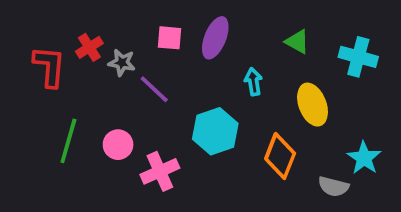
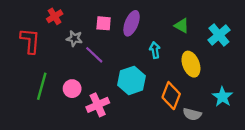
red cross: (89, 47) -> (55, 16), moved
cyan cross: (358, 57) -> (219, 35), turned 35
gray semicircle: (333, 187) -> (192, 114), moved

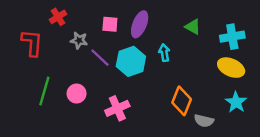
cyan cross: (219, 35) -> (232, 37), turned 30
yellow ellipse: (191, 64) -> (231, 68), moved, turned -45
cyan hexagon: (132, 80) -> (131, 61), moved
pink cross: (98, 105) -> (117, 108), moved

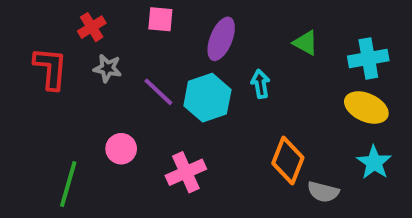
pink square: (110, 24) -> (160, 19), moved
gray star: (79, 40) -> (107, 68), moved
green line: (44, 91) -> (68, 184), moved

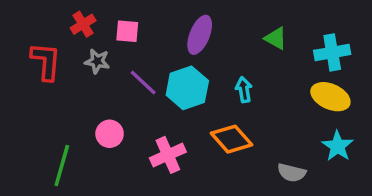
pink square: (160, 19) -> (127, 31), moved
cyan arrow: (260, 84) -> (244, 90), moved
orange diamond: (288, 160) -> (231, 139), moved, turned -63

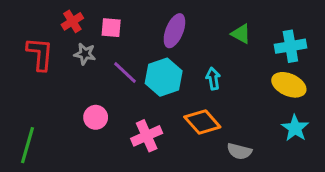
green line: (62, 166) -> (28, 145), moved
gray semicircle: (292, 173) -> (239, 151), moved

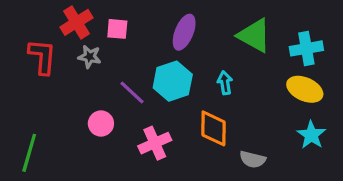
red cross: (72, 21) -> (76, 22), size x1.4
green triangle: (241, 34) -> (254, 35), size x1.6
purple line: (125, 72) -> (132, 93), moved
orange diamond: (202, 122) -> (213, 128), turned 42

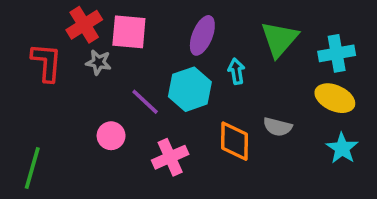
pink square: (117, 29) -> (129, 32), size x1.5
green triangle: (254, 35) -> (279, 39), turned 42
cyan arrow: (225, 83) -> (236, 71), moved
gray semicircle: (253, 159) -> (278, 127), moved

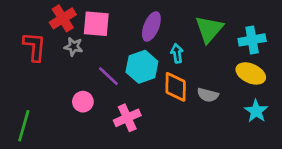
orange diamond: (235, 141) -> (176, 87), moved

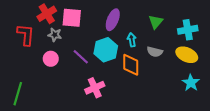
green triangle: (209, 29) -> (156, 22), size x0.7
gray semicircle: (208, 95) -> (155, 52), moved
pink circle: (83, 102) -> (51, 59), moved

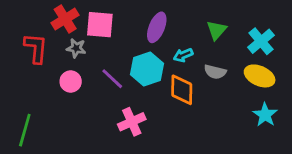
cyan cross: (188, 30) -> (261, 41), turned -30
cyan arrow: (132, 40) -> (183, 55), turned -104

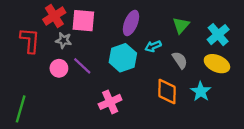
gray semicircle: (215, 72) -> (180, 60), turned -138
purple line: (112, 79) -> (82, 66), moved
orange diamond: (182, 90) -> (167, 91), moved
cyan star: (265, 115) -> (201, 91), moved

